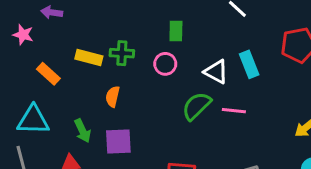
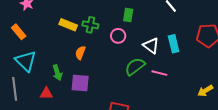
orange rectangle: (48, 74) -> (19, 32), moved
cyan triangle: (33, 120) -> (26, 61), turned 35

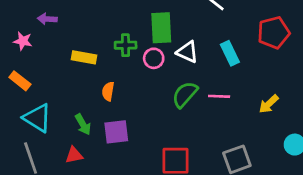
green rectangle: (128, 15) -> (161, 28), size x1.6
green cross: (90, 25) -> (126, 45), moved
white triangle: (151, 46) -> (187, 52), moved
yellow arrow: (205, 91) -> (269, 104), moved

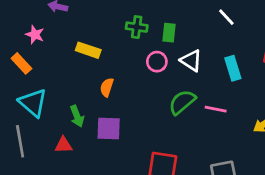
green rectangle: (161, 28) -> (169, 33), size x0.6
pink star: (23, 41) -> (35, 35), moved
green cross: (126, 45) -> (137, 27), moved

